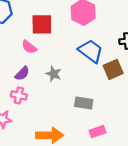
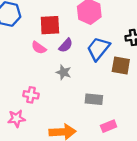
blue trapezoid: (91, 51) -> (98, 49), turned -85
brown square: (113, 69) -> (121, 66), turned 36
purple semicircle: (22, 73) -> (66, 45), moved

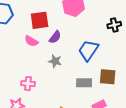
blue trapezoid: (98, 49) -> (88, 50), moved
brown square: (121, 66) -> (108, 77), moved

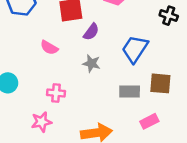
black cross: (114, 25) -> (169, 16), turned 32
pink semicircle: (31, 41) -> (49, 48), moved

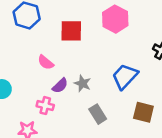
purple semicircle: (91, 32) -> (60, 86), moved
gray rectangle: (130, 92) -> (98, 114), moved, turned 48

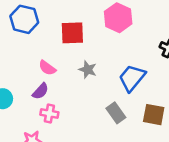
gray star: (82, 83) -> (88, 70), moved
purple semicircle: (60, 86) -> (40, 91), moved
gray rectangle: (98, 114) -> (116, 113), moved

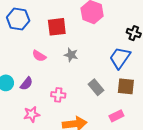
blue trapezoid: (132, 78) -> (120, 58), moved
purple semicircle: (40, 91) -> (26, 84), moved
pink cross: (49, 114) -> (58, 95), moved

